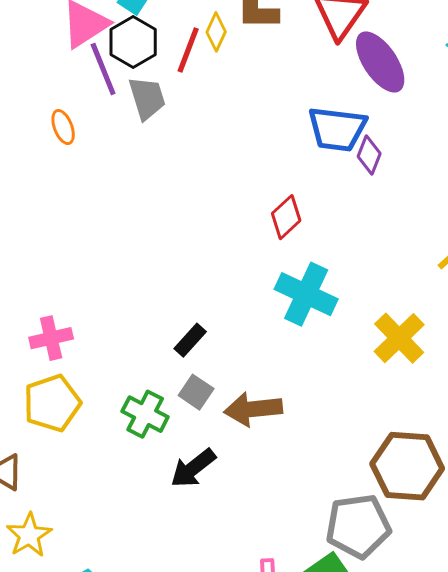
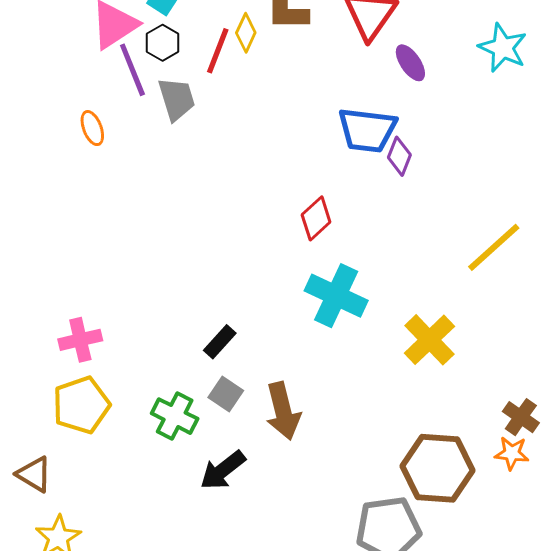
black hexagon: (133, 42) -> (163, 43), size x0.7
purple ellipse: (380, 62) -> (410, 63), size x0.6
brown arrow: (253, 409) -> (283, 411), turned -98

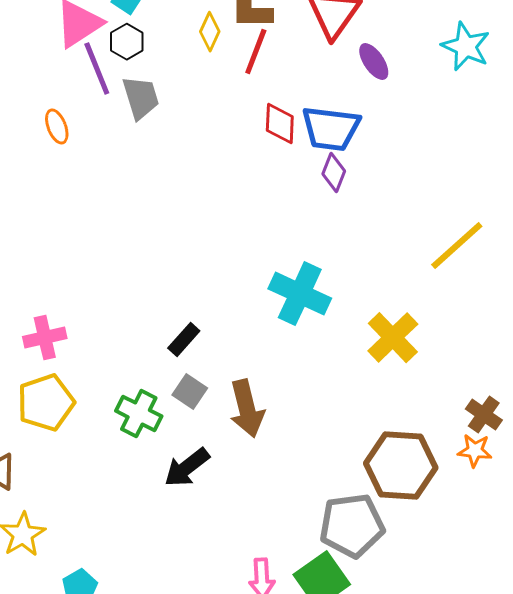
red line: (218, 51) -> (256, 52), moved
purple diamond: (399, 156) -> (334, 173), moved
red diamond: (316, 218) -> (280, 124), moved, turned -45

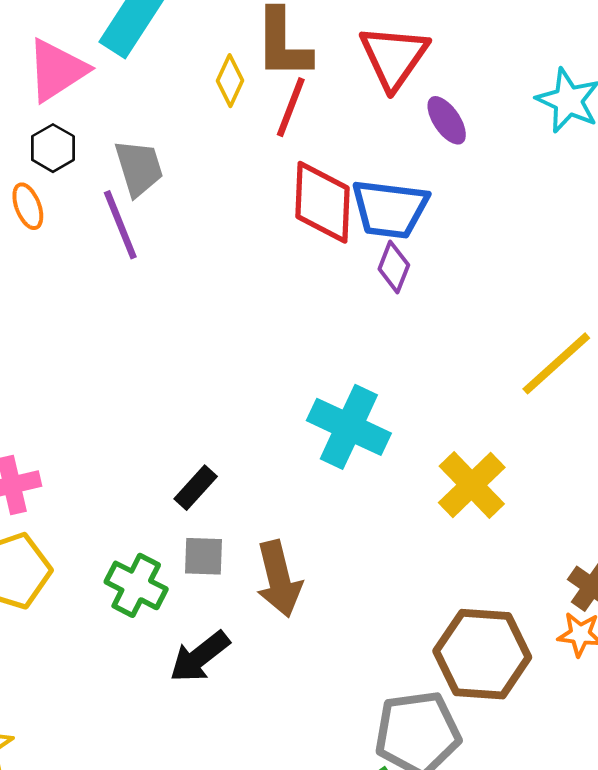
black hexagon: (127, 42) -> (53, 148), moved
purple line: (97, 69) -> (120, 225), moved
red diamond: (280, 124) -> (322, 202), size x1.5
gray square: (190, 392) -> (204, 556), turned -32

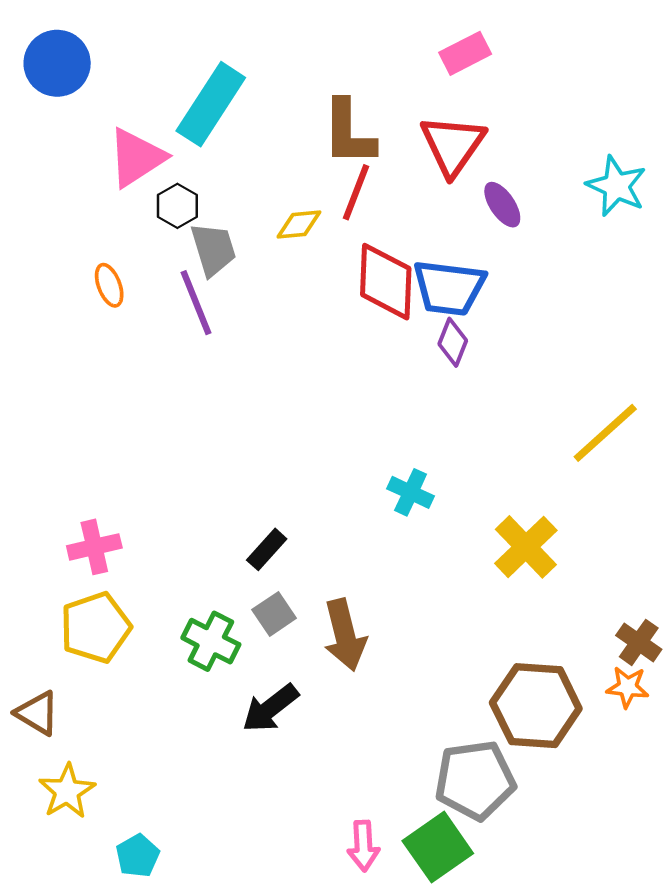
yellow diamond: (230, 81) -> (299, 224), moved, turned 60
black hexagon: (53, 148) -> (177, 206), moved
cyan cross: (349, 427) -> (411, 492), size x0.6
gray square: (204, 556) -> (274, 614), turned -36

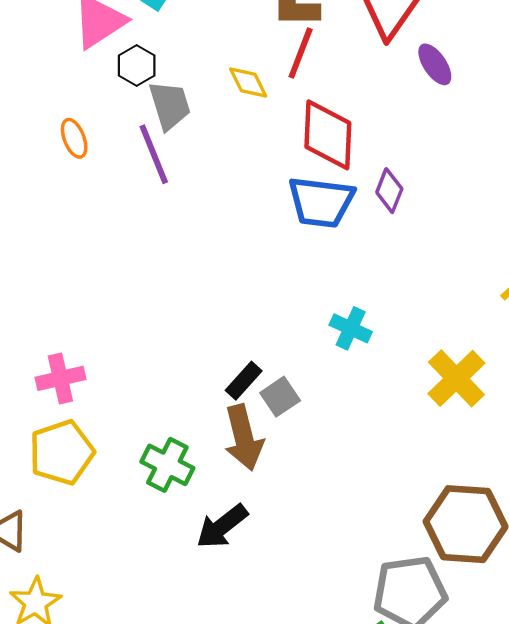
yellow diamond: (299, 224) -> (248, 83), turned 69
blue trapezoid: (449, 288) -> (321, 202), moved
black rectangle: (267, 549) -> (244, 381), moved
gray square: (274, 614) -> (280, 397), moved
brown arrow: (345, 635) -> (244, 438), moved

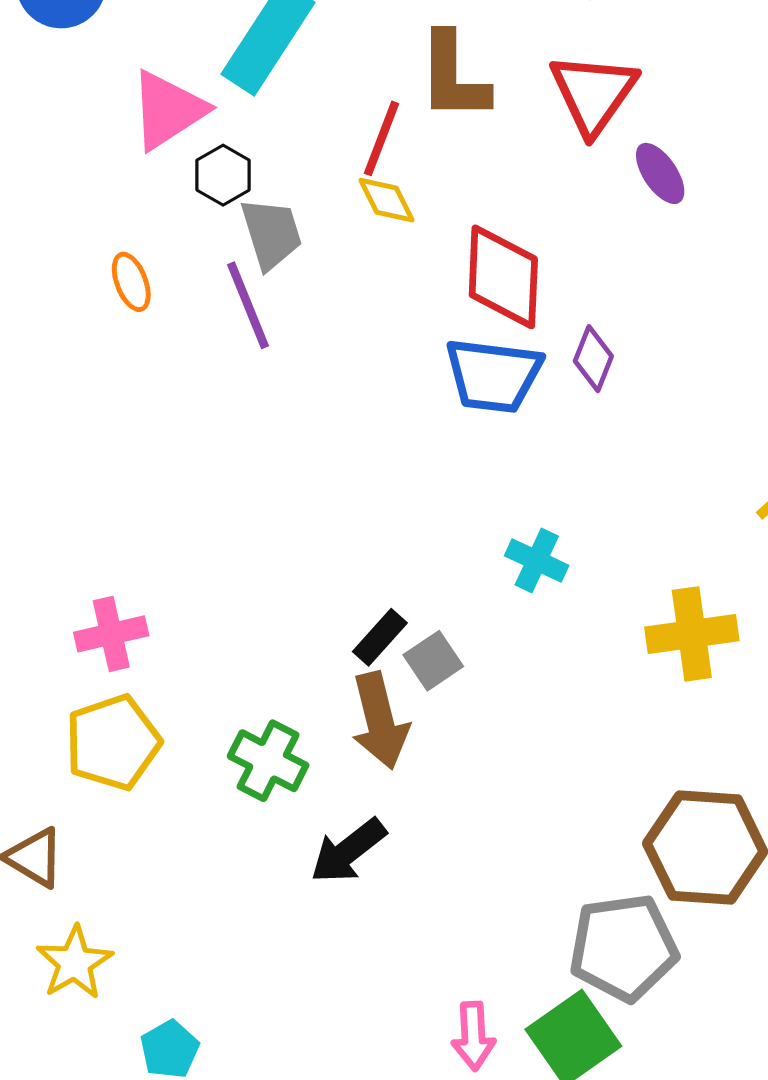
red line: (301, 53) -> (382, 138), moved
yellow cross: (456, 378) -> (692, 634), turned 36

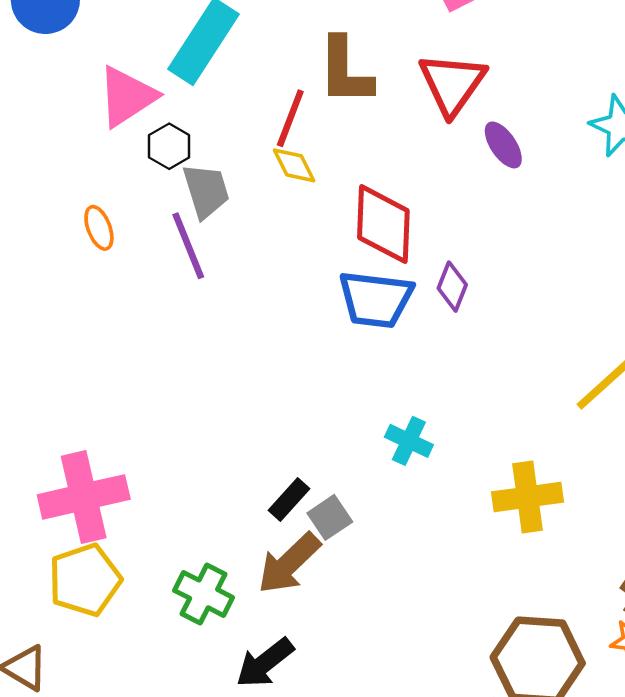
pink cross: (111, 634) -> (84, 497), size x1.6
brown arrow: (380, 721) -> (289, 563), turned 60

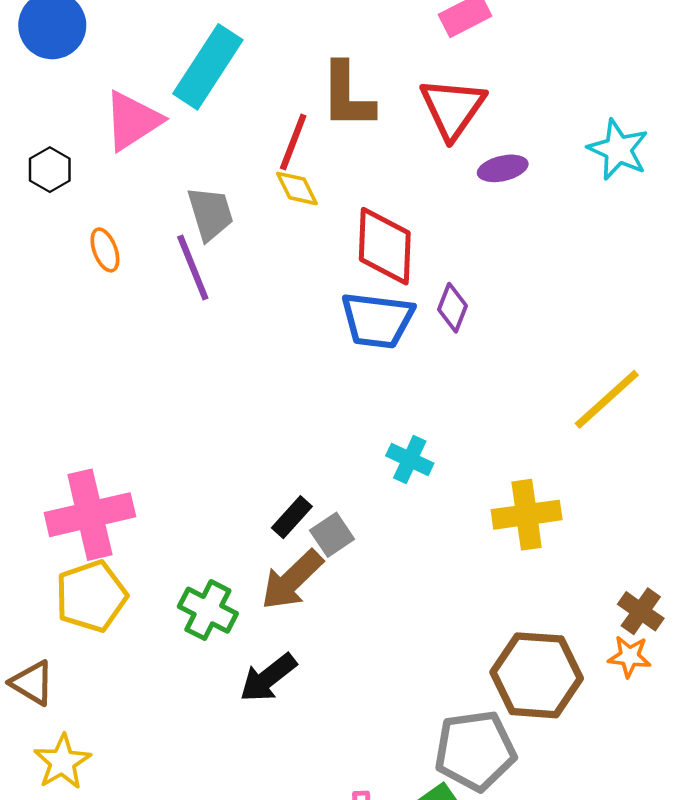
purple ellipse: (503, 145) -> (503, 168), turned -69
black hexagon: (169, 146) -> (50, 170), moved

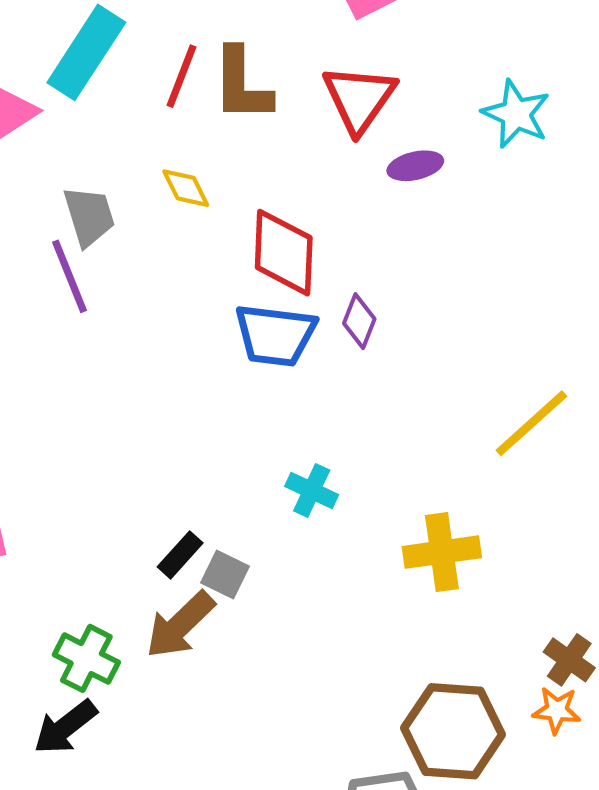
red line: (293, 142) -> (182, 76), moved
cyan star: (618, 150) -> (516, 114), moved
gray square: (332, 535) -> (225, 574), turned -30
black arrow: (268, 678) -> (65, 727), moved

